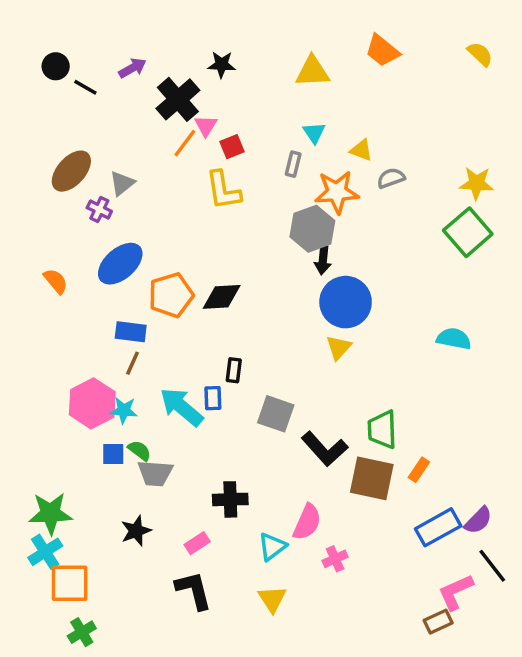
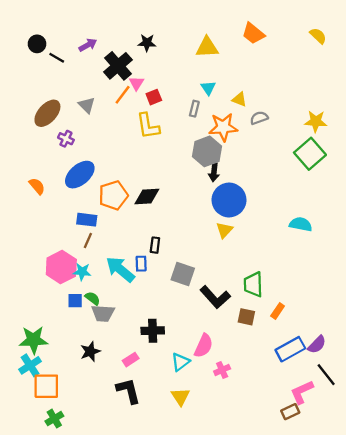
gray triangle: (122, 183) -> (87, 105), moved, turned -36
brown square: (372, 478) -> (246, 317), size x0.6

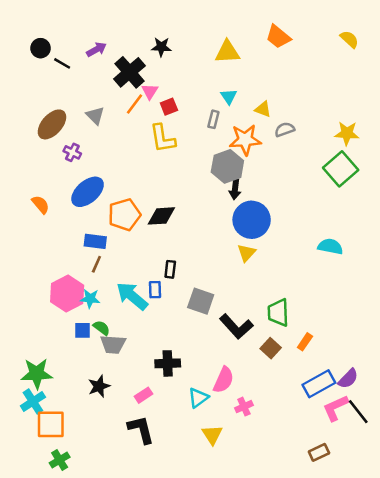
brown square: (246, 317) -> (271, 348), turned 30
pink L-shape: (302, 392) -> (335, 408), moved
yellow triangle: (180, 397) -> (212, 435), moved

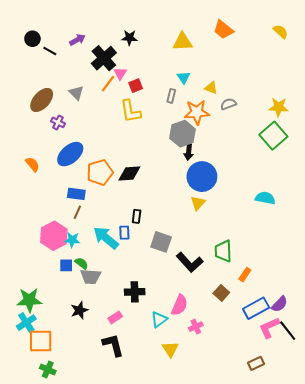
brown square: (271, 348) -> (221, 293), moved
green cross: (60, 460) -> (48, 369), turned -35

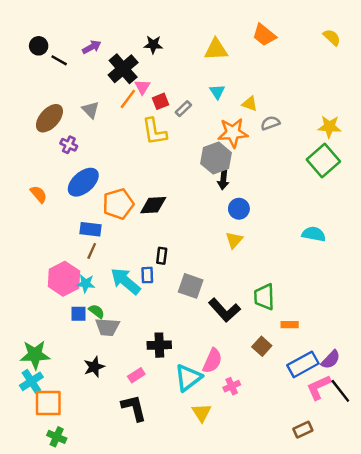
gray rectangle: (171, 96) -> (183, 109), moved, turned 32
blue circle: (202, 177) -> (239, 209), size x0.6
orange rectangle: (245, 275) -> (290, 325), turned 56
cyan triangle: (159, 319) -> (188, 378), size x1.4

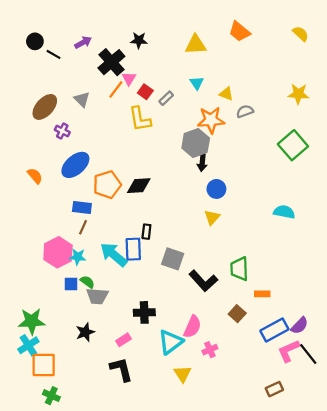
red square: (160, 101) -> (145, 92), turned -32
yellow star: (329, 127) -> (298, 94), moved
blue rectangle: (147, 275) -> (133, 249), size x1.5

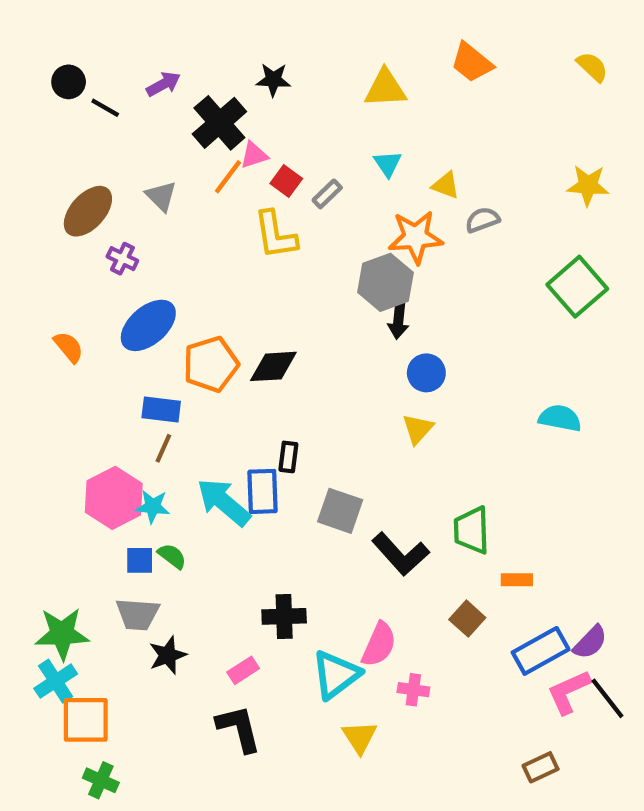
pink triangle: (129, 79) -> (254, 155), turned 40
gray trapezoid: (97, 296) -> (138, 614), moved
pink cross: (210, 350) -> (413, 690), turned 32

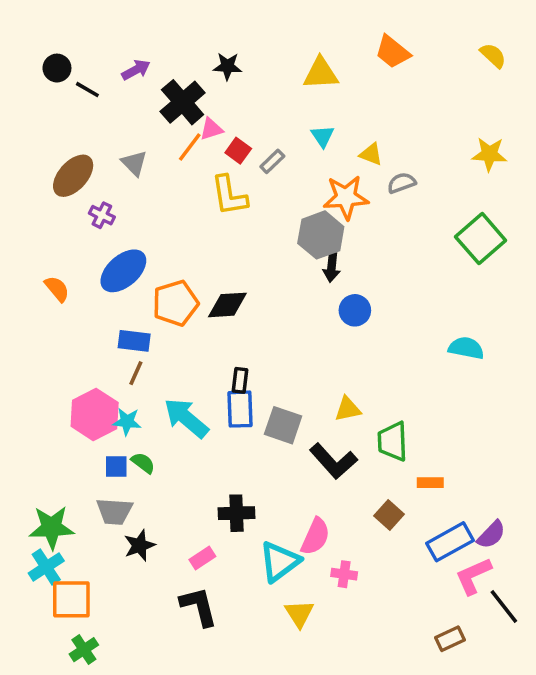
yellow triangle: (418, 429) -> (348, 409), moved, turned 36
blue rectangle: (263, 491) -> (240, 409), moved
black line: (607, 698) -> (504, 606), moved
green cross: (101, 780) -> (84, 650), turned 32

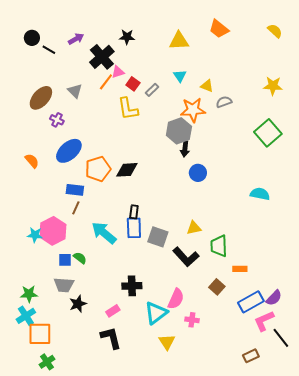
cyan star: (127, 422) -> (35, 235), moved
green star: (52, 527) -> (29, 294), size x0.7

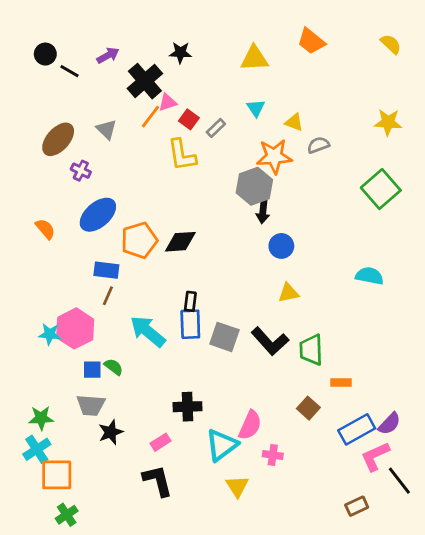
yellow triangle: (194, 228) -> (288, 293), moved
black L-shape: (186, 257) -> (270, 341), moved

